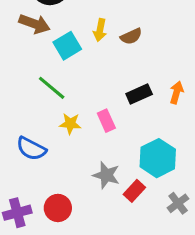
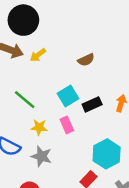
yellow arrow: (100, 30) -> (38, 55), moved, turned 42
cyan square: (67, 46) -> (68, 96), moved
gray star: (106, 175) -> (41, 156), moved

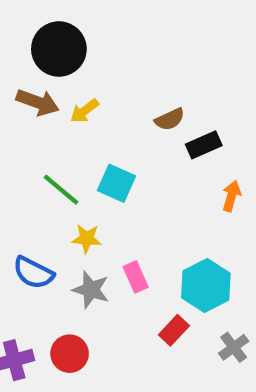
cyan square: (68, 96) -> (116, 183), moved, turned -35
black rectangle: (92, 104) -> (204, 145), moved
pink rectangle: (67, 125) -> (136, 277), moved

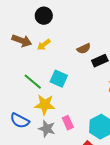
black circle: (59, 49) -> (44, 16), moved, size x0.7
yellow star: (87, 239) -> (45, 105), size x1.5

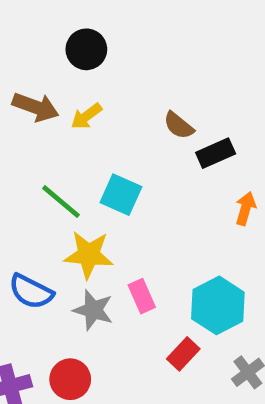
brown semicircle: (84, 49) -> (179, 125), turned 64

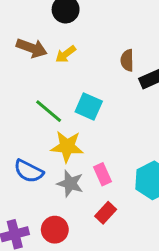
brown semicircle: (179, 125) -> (127, 60), turned 50
red rectangle: (183, 354) -> (106, 213), moved

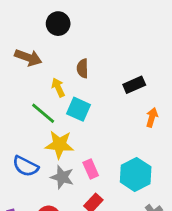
yellow arrow: (66, 54) -> (58, 87), moved, turned 102
brown semicircle: (127, 60) -> (83, 68), moved

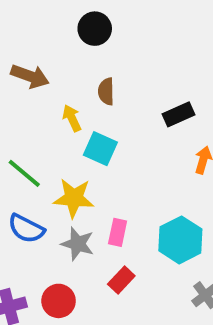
black circle: (58, 24) -> (95, 29), moved
green line: (43, 113) -> (24, 173), moved
pink rectangle: (91, 169) -> (118, 232), turned 36

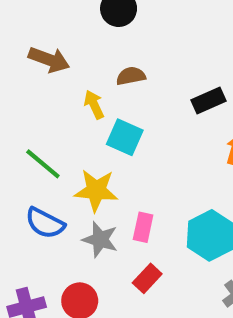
brown semicircle: (106, 91) -> (131, 76), turned 80

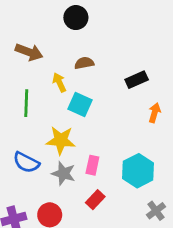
green line: (43, 164) -> (26, 103), moved, turned 52

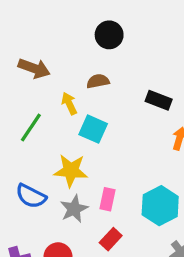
black circle: (76, 18) -> (109, 35), moved
black rectangle: (137, 80) -> (159, 100), turned 45
green line: (26, 103) -> (31, 127), turned 32
gray star: (63, 173) -> (74, 209), turned 30

